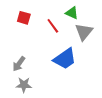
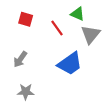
gray arrow: (19, 64) -> (20, 59), moved

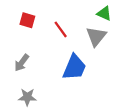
green triangle: (78, 14) -> (104, 13), moved
blue trapezoid: (70, 64) -> (74, 67), turned -32

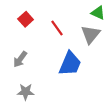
red square: (27, 20) -> (26, 19), turned 32

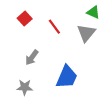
gray arrow: (20, 59) -> (32, 58), moved
blue trapezoid: (70, 64) -> (67, 77), moved

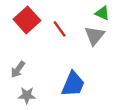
red square: (25, 18) -> (27, 20), size x1.6
gray arrow: (32, 58) -> (18, 69), moved

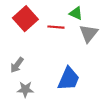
green triangle: (102, 13) -> (76, 13), moved
red line: (60, 29) -> (56, 27), turned -49

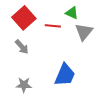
gray arrow: (17, 65) -> (22, 47), moved, turned -77

